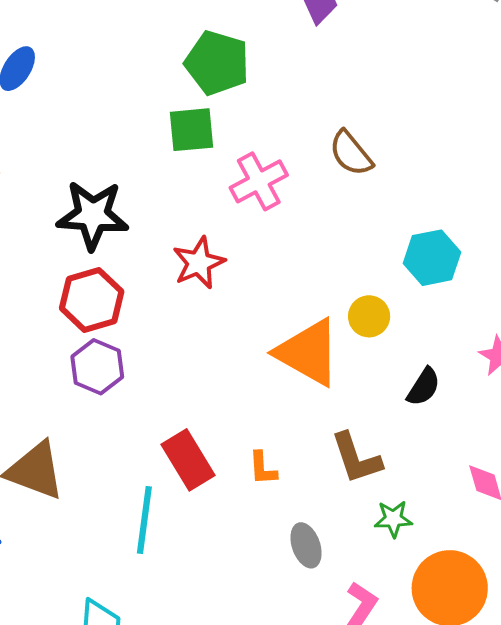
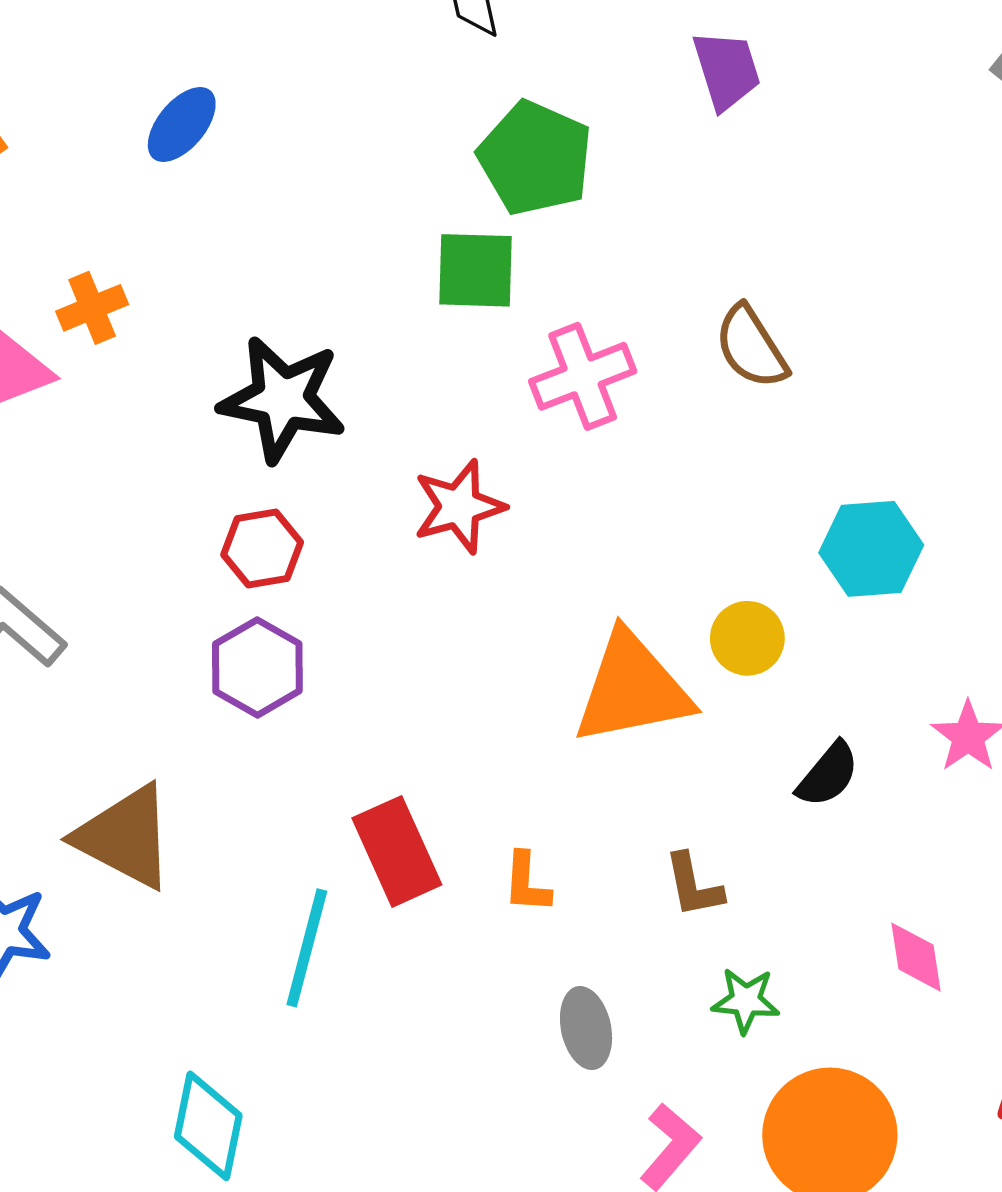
red hexagon: (92, 300) -> (262, 548), size x0.7
orange triangle: (308, 352) -> (632, 689), turned -48
brown L-shape: (356, 458) -> (694, 885), size x0.7

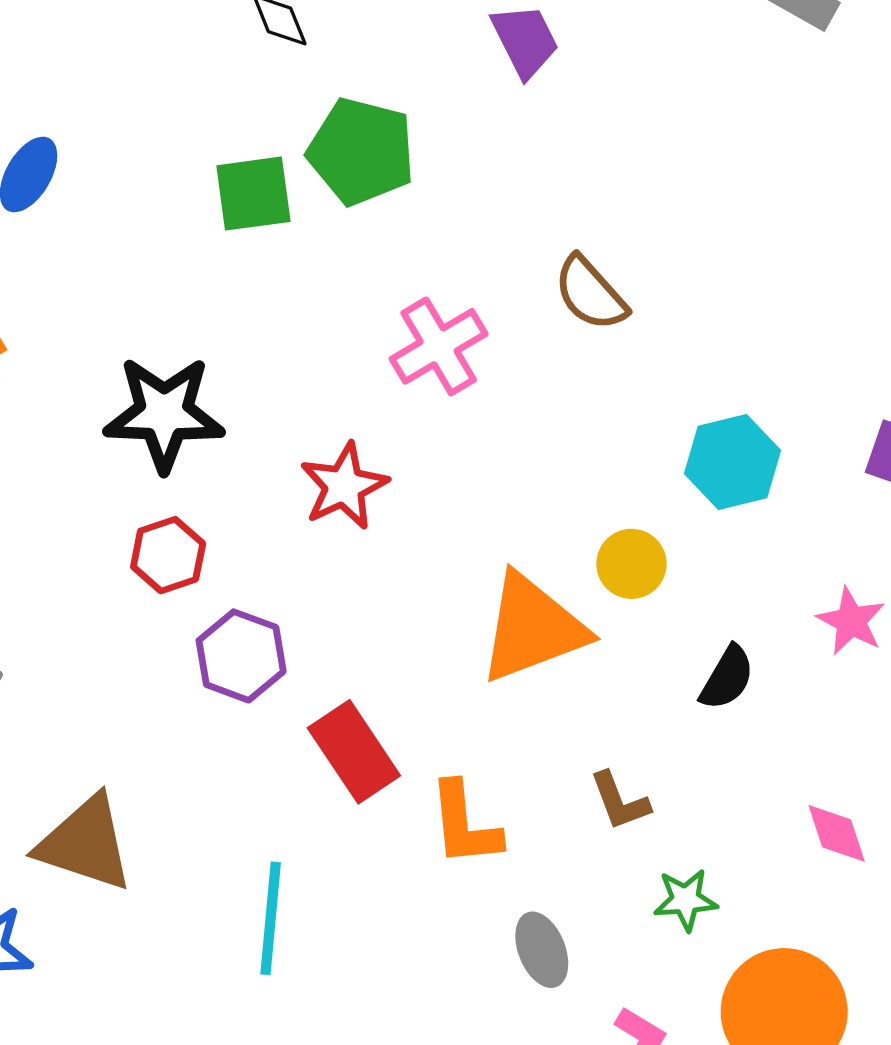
green square: (475, 270) -> (253, 194), moved
purple hexagon: (257, 667) -> (241, 656), moved
red rectangle: (397, 851) -> (354, 752), moved
orange L-shape: (527, 883) -> (464, 824), size x1.5

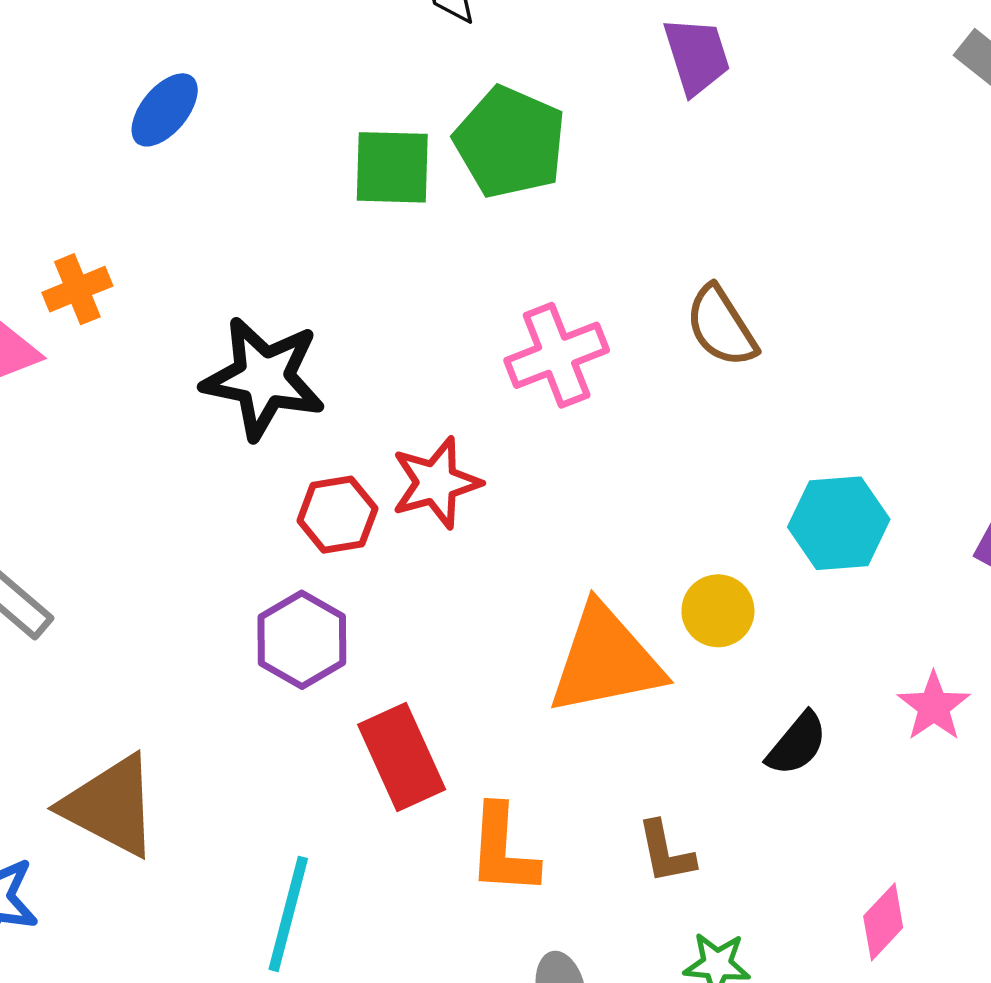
red hexagon: (168, 555) -> (337, 515), moved
pink diamond: (837, 833) -> (883, 922), turned 52

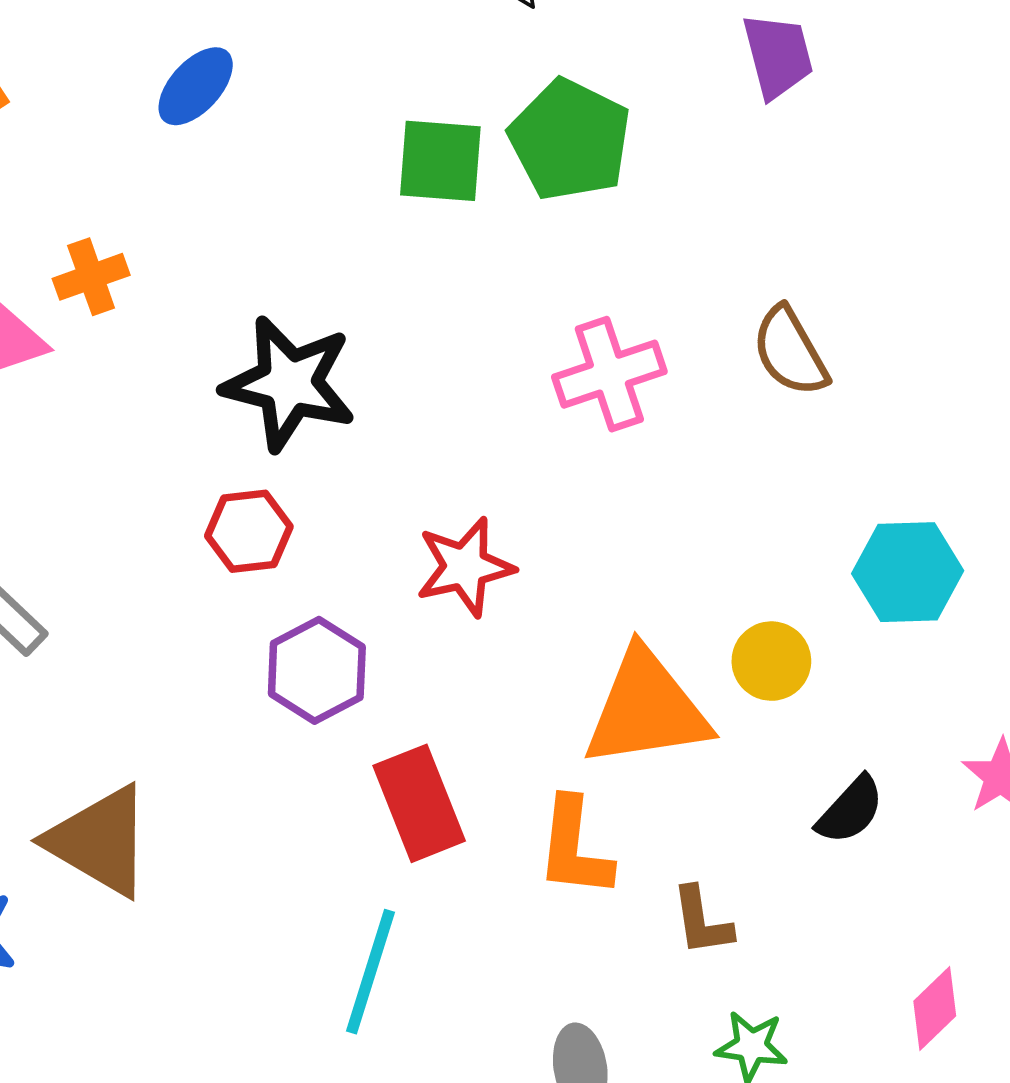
red star: (436, 483) -> (465, 567), moved
red hexagon: (337, 515) -> (249, 531), moved
orange L-shape: (503, 850) -> (574, 848), moved
cyan line: (288, 914) -> (370, 972), moved

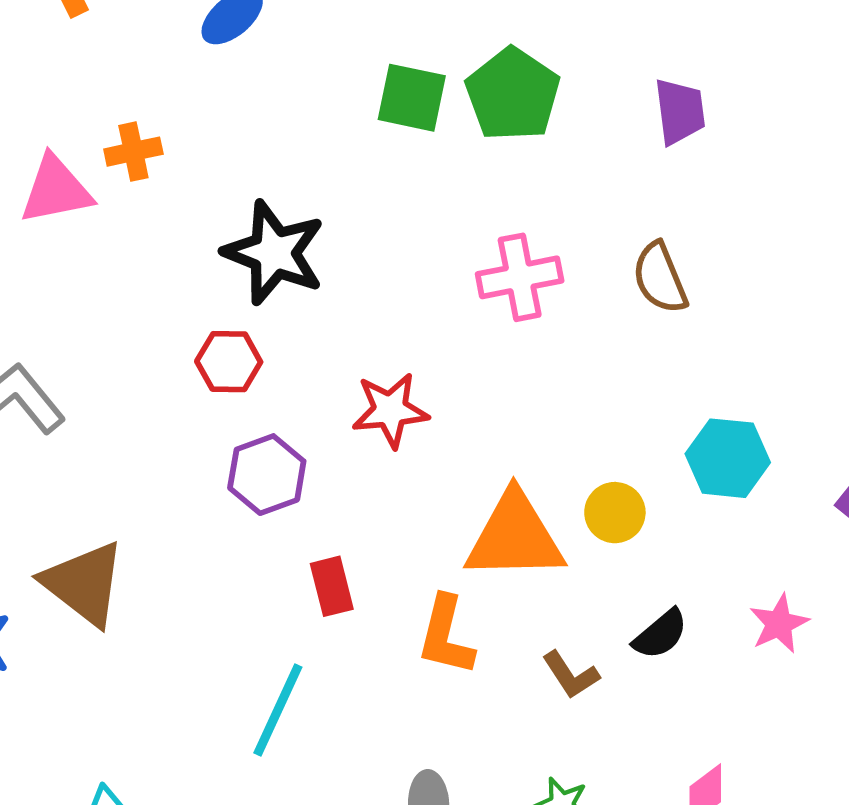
purple trapezoid: (778, 56) -> (680, 111), moved
red rectangle: (419, 803) -> (332, 586), size x0.7
brown L-shape: (702, 921) -> (571, 675), moved, turned -32

